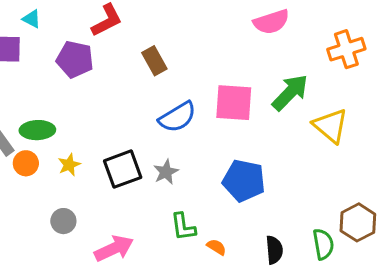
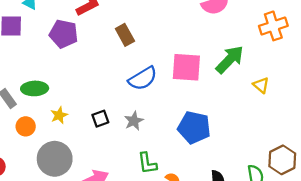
yellow triangle: (331, 126) -> (261, 85), size x0.6
orange circle: (26, 163) -> (26, 126), moved
black square: (123, 169) -> (100, 119), size x0.6
gray circle: (63, 221) -> (55, 159), size x1.8

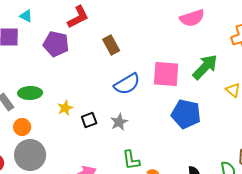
yellow star: (59, 115) -> (65, 108), moved
blue pentagon: (194, 128) -> (186, 114), moved
gray circle: (55, 159) -> (30, 155), moved

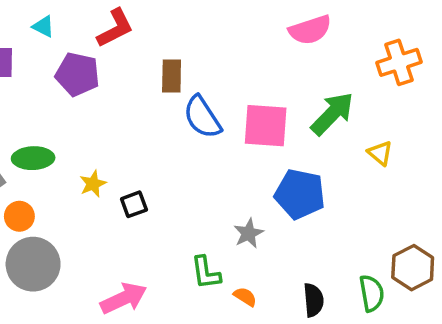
cyan triangle: (26, 16) -> (43, 26), moved
brown rectangle: (111, 45) -> (172, 76), turned 30
blue semicircle: (127, 84) -> (202, 117), moved, turned 88
gray star: (119, 122) -> (249, 233), moved

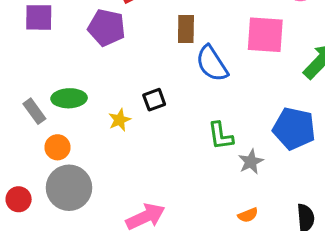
pink square: (266, 126) -> (265, 35), moved
black square: (134, 204) -> (154, 100), moved
green L-shape: (206, 273) -> (221, 136), moved
orange semicircle: (245, 297) -> (248, 215), turned 126

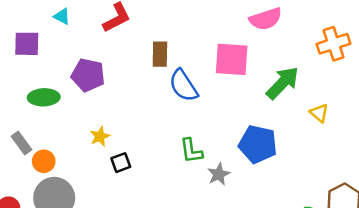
purple pentagon: (107, 28) -> (88, 75), moved
green ellipse: (69, 98) -> (44, 97), moved
black square: (154, 100) -> (121, 163), moved
gray rectangle: (34, 111) -> (22, 143), moved

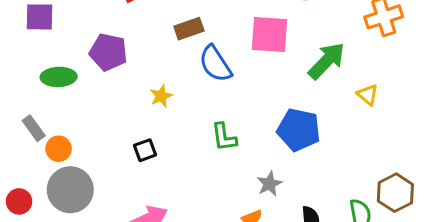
brown rectangle: (160, 54) -> (189, 29), turned 70
yellow star: (100, 136) -> (161, 96), moved
gray star: (219, 174) -> (269, 184), moved

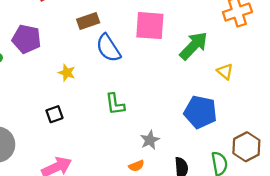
yellow star: (161, 96) -> (67, 73), turned -30
blue pentagon: (299, 130) -> (200, 112), moved

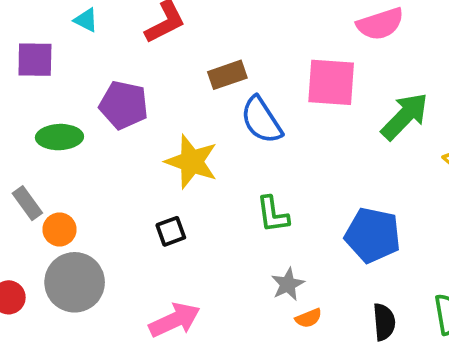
yellow star: (67, 73) -> (192, 162), size x1.8
blue pentagon: (200, 112) -> (373, 235), moved
gray star: (150, 140) -> (288, 284), moved

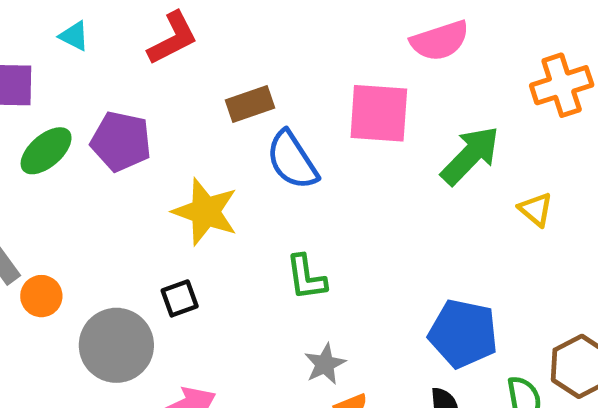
green ellipse: (59, 137) -> (46, 151), moved, turned -39
blue pentagon: (373, 235) -> (463, 334), moved
gray circle: (75, 282) -> (116, 345), moved

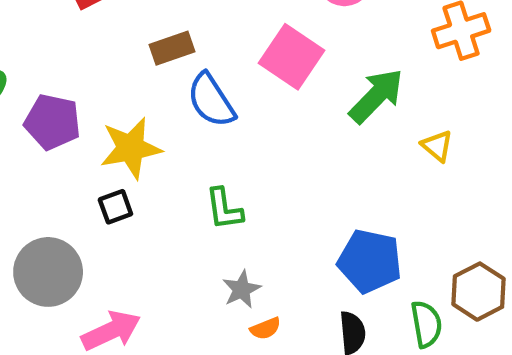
pink square: (379, 113) -> (292, 57), turned 30
purple pentagon: (121, 141) -> (52, 122), moved
yellow star: (205, 212) -> (131, 148), turned -30
black square: (180, 298) -> (115, 207), moved

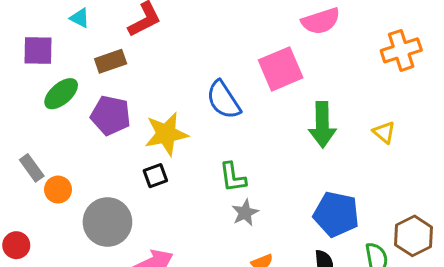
brown rectangle: (172, 48) -> (111, 61), moved
pink square: (292, 57) -> (281, 69), turned 33
green arrow: (376, 96) -> (322, 125), moved, turned 135
gray star: (242, 289) -> (245, 213), moved

